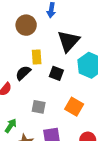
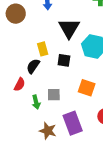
brown circle: (26, 25) -> (16, 14), moved
green arrow: (11, 126) -> (36, 102), moved, turned 144

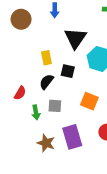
black semicircle: (33, 66) -> (47, 82), moved

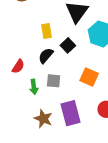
black square: (68, 71) -> (68, 45), turned 32

